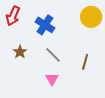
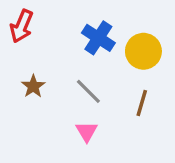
yellow circle: (91, 17) -> (143, 51), moved
blue cross: (45, 25) -> (98, 38), moved

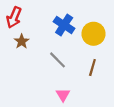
brown star: (33, 86) -> (22, 41), moved
pink triangle: (87, 131) -> (63, 95), moved

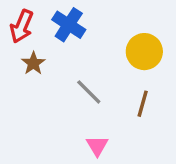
blue cross: (64, 25) -> (69, 25), moved

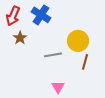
yellow circle: (144, 52) -> (78, 41), moved
gray line: (89, 92) -> (53, 55), turned -54

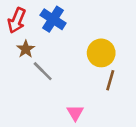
gray line: (53, 55) -> (43, 71), moved, turned 54

